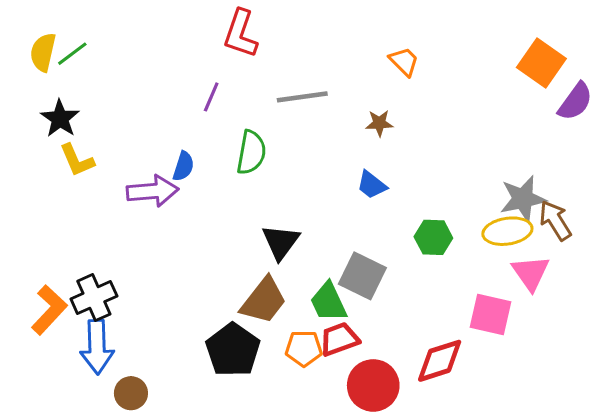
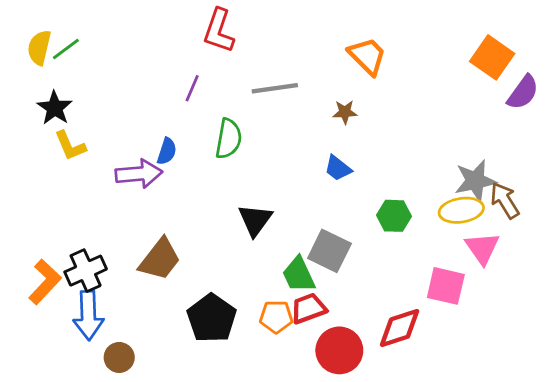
orange trapezoid: (404, 61) -> (367, 56), size x1.4
brown trapezoid: (264, 301) -> (160, 259), moved

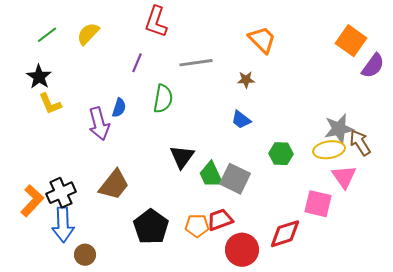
yellow semicircle: (39, 48) -> (88, 34), moved, turned 30
purple arrow: (139, 174) -> (99, 124), turned 80
green trapezoid: (299, 275) -> (211, 175), moved

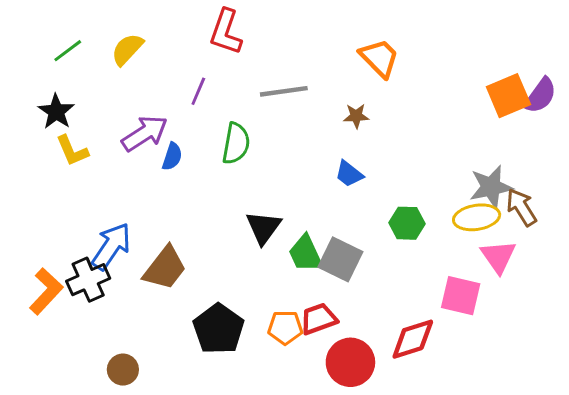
orange square: (351, 41) -> (508, 96), moved, turned 32
purple arrow: (99, 124) -> (145, 133), moved, turned -108
blue arrow: (63, 225) -> (111, 246), moved, turned -144

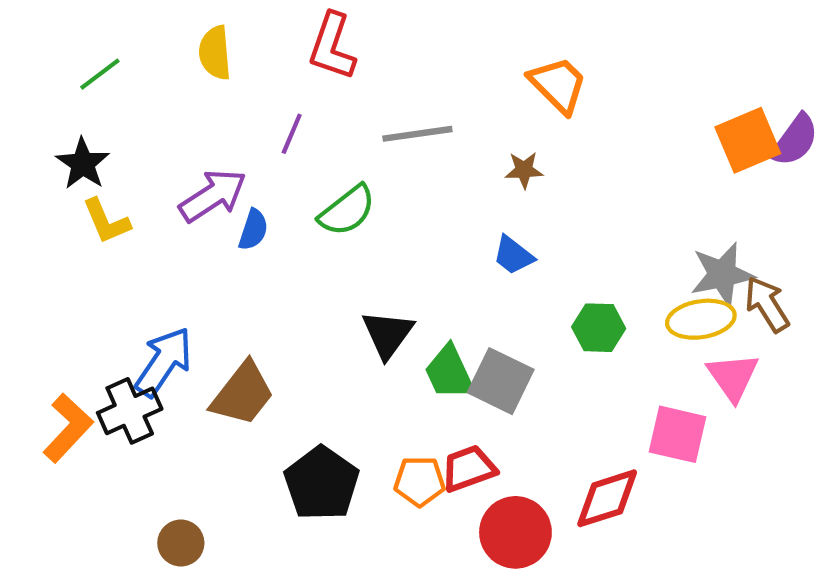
yellow semicircle: (127, 49) -> (215, 53), moved, turned -48
green semicircle: (236, 143) -> (347, 211), turned 42

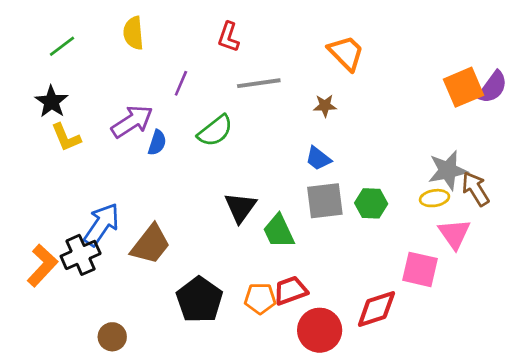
red L-shape: (332, 46) -> (228, 37), moved, size x0.7
yellow ellipse: (701, 319) -> (434, 198), size x0.7
gray square: (501, 381) -> (325, 201), moved, turned -33

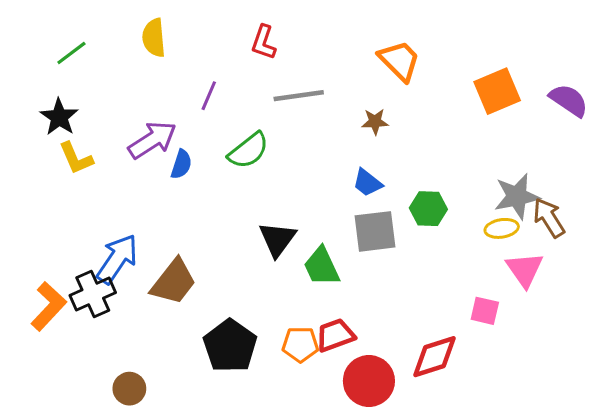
orange square: (464, 87) -> (497, 91), moved
purple semicircle: (493, 87) -> (569, 100), turned -92
green hexagon: (371, 203) -> (428, 209), moved
pink square: (420, 269) -> (485, 311), size x0.7

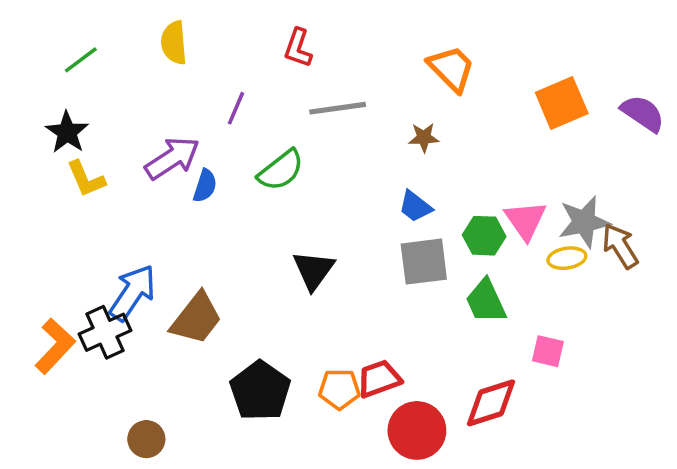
green trapezoid: (322, 267) -> (486, 301), moved
pink triangle: (525, 270) -> (525, 220), moved

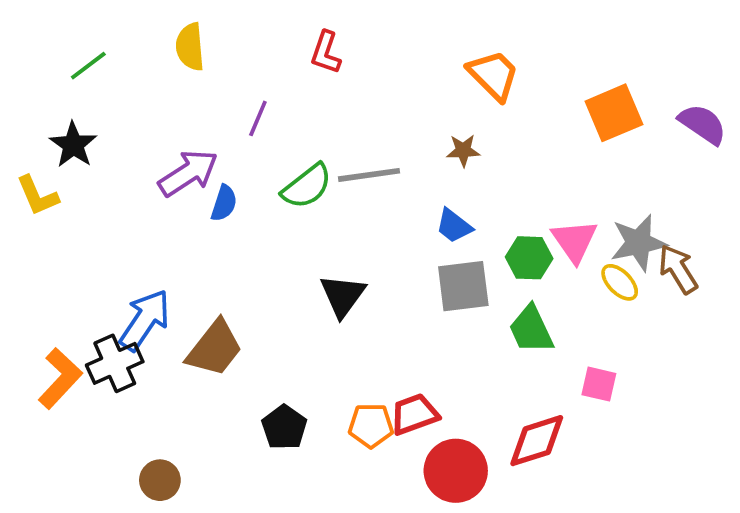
gray line: (338, 108) -> (369, 175), moved
yellow L-shape: (86, 179) -> (37, 196), moved
yellow ellipse: (567, 258) -> (620, 282), turned 54
black pentagon: (260, 391) -> (284, 427), size x0.7

